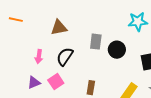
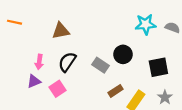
gray rectangle: (96, 42) -> (100, 65), moved, turned -63
purple triangle: (34, 83) -> (34, 81), moved
brown rectangle: (91, 88) -> (115, 91), moved, turned 48

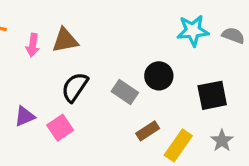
pink arrow: (39, 62) -> (33, 45), moved

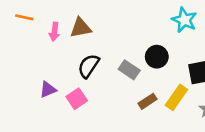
cyan star: (193, 31) -> (184, 20), turned 30
yellow rectangle: (178, 145) -> (176, 97), moved

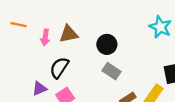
black circle: (157, 57) -> (107, 44), moved
black semicircle: (89, 66) -> (59, 68), moved

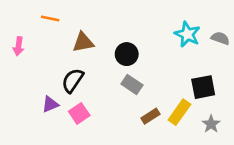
orange line: (19, 25) -> (50, 18), moved
pink arrow: (45, 37) -> (18, 46), moved

